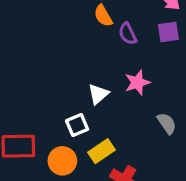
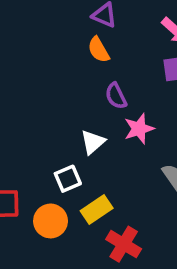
purple semicircle: (128, 34) -> (116, 96), moved

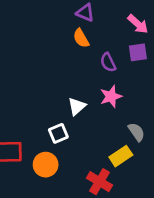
purple semicircle: (116, 96) -> (108, 62), moved
yellow rectangle: (97, 209) -> (121, 156), moved

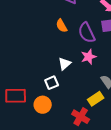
orange semicircle: (81, 38) -> (62, 26), moved
purple semicircle: (108, 62) -> (87, 33), size x1.5

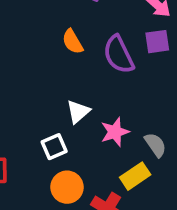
pink star: (89, 57) -> (115, 132), moved
orange circle: (43, 105) -> (67, 187), moved

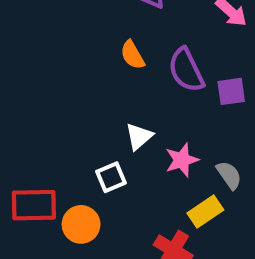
purple square: (157, 42) -> (231, 91), moved
orange circle: (67, 187) -> (81, 224), moved

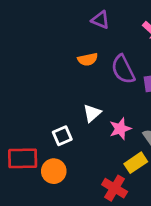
orange semicircle: (132, 55) -> (88, 59), turned -72
white square: (111, 177) -> (62, 136), moved

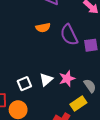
white triangle: (92, 113) -> (46, 80), moved

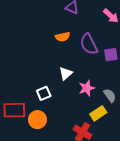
white triangle: (46, 80) -> (66, 73), moved

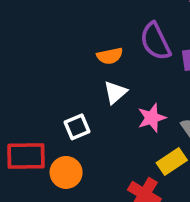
orange semicircle: (63, 37) -> (110, 56), moved

